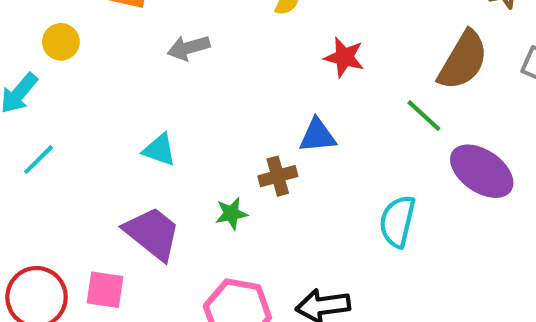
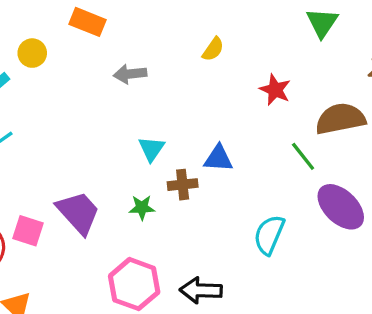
red star: (344, 57) -> (275, 90), moved
brown semicircle: (463, 60) -> (340, 119), turned -141
cyan triangle: (159, 150) -> (151, 149), moved, turned 36
pink square: (105, 290) -> (28, 231), moved

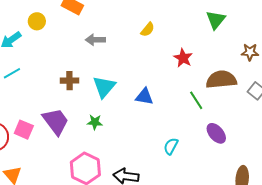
cyan triangle: (151, 149) -> (104, 87), size x1.4
brown cross: (183, 185) -> (70, 81), moved
purple ellipse: (341, 207) -> (216, 133), size x0.7
cyan semicircle: (269, 235) -> (171, 146), size x0.7

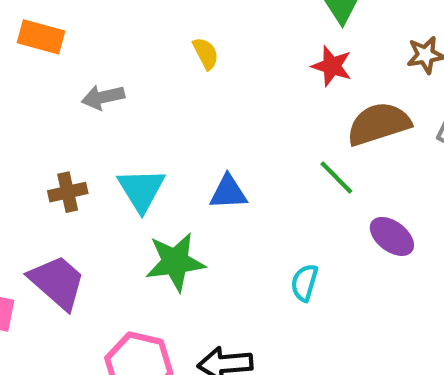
yellow semicircle: (148, 30) -> (206, 53), turned -56
red star: (183, 58) -> (332, 66), moved
green star: (95, 122) -> (175, 262), moved, size x1.8

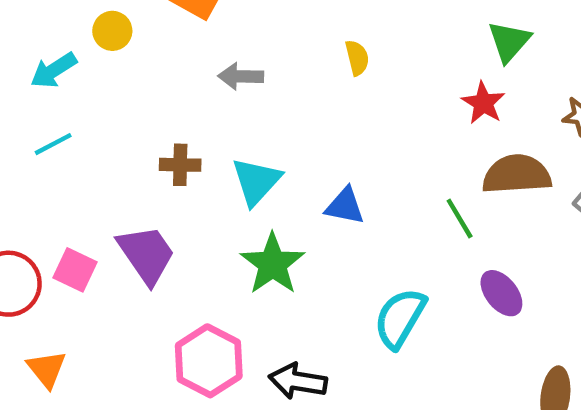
green star: (175, 262) -> (273, 264), turned 30
cyan semicircle: (304, 283) -> (400, 318), size x1.6

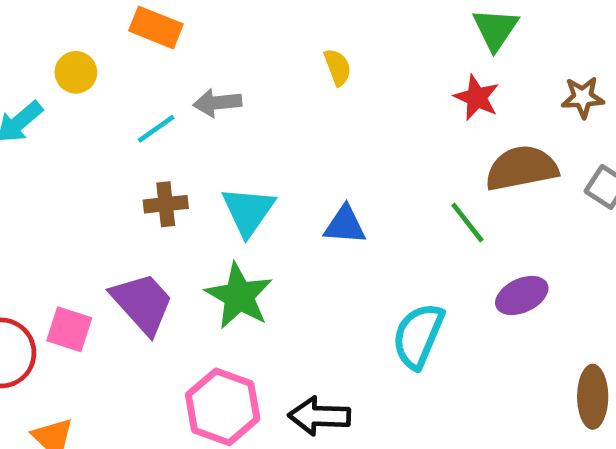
cyan line: (53, 144) -> (156, 129), moved
green star: (273, 264) -> (239, 296), moved
purple ellipse: (501, 293) -> (522, 295), turned -69

